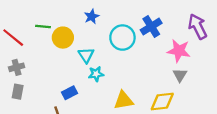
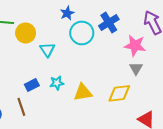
blue star: (92, 17) -> (67, 13), moved
cyan star: (96, 74) -> (57, 83), moved

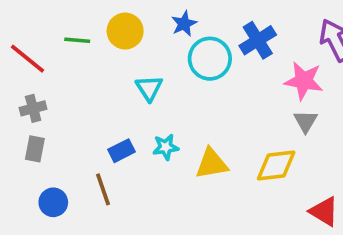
yellow circle: (26, 33) -> (125, 31), moved

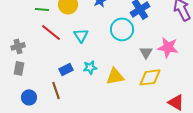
red line: (27, 59) -> (51, 32), moved
cyan circle: (210, 59) -> (122, 29), moved
pink star: (304, 81) -> (168, 47), moved
gray triangle: (306, 121) -> (146, 52), moved

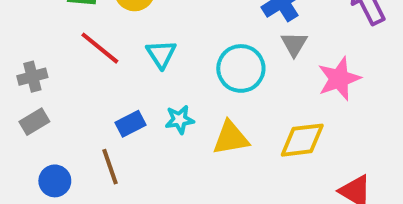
cyan circle: (122, 29) -> (241, 68), moved
pink star: (168, 47) -> (339, 79), turned -30
gray triangle: (146, 52) -> (294, 44), moved
gray rectangle: (19, 68) -> (34, 122), turned 48

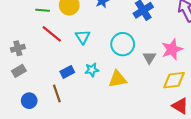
gray triangle: (294, 44) -> (149, 58), moved
yellow diamond: (302, 140) -> (174, 80), moved

